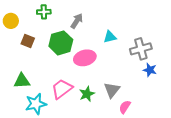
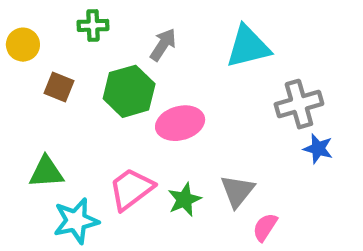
cyan triangle: (110, 37) -> (248, 47), moved, size x1.6

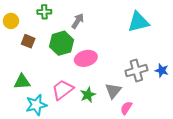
cyan triangle: (248, 47) -> (138, 22), moved
gray cross: (299, 104) -> (136, 71), moved
blue star: (318, 149) -> (162, 71), moved

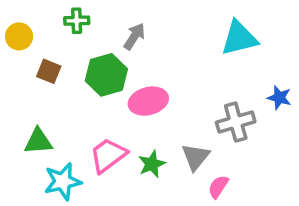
blue star: (162, 71) -> (279, 98), moved

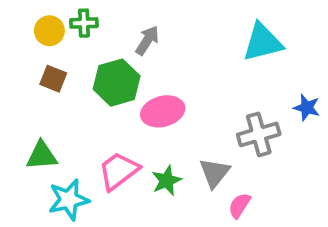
yellow circle: (19, 36) -> (49, 31), moved

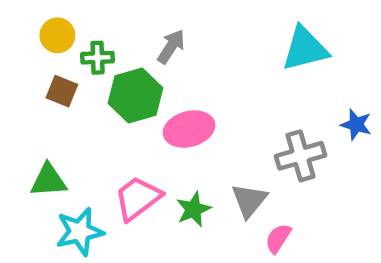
green cross: (84, 23) -> (98, 58), moved

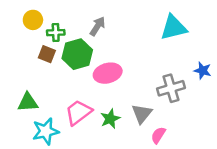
brown square: (62, 91) -> (47, 54), moved

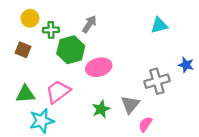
cyan triangle: (173, 28) -> (159, 25), size x0.7
brown square: (47, 54) -> (23, 50), moved
pink trapezoid: (79, 112) -> (58, 92), moved

